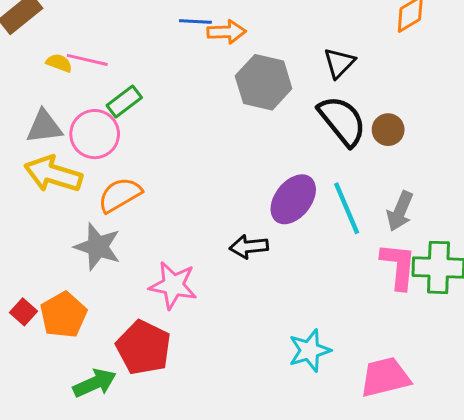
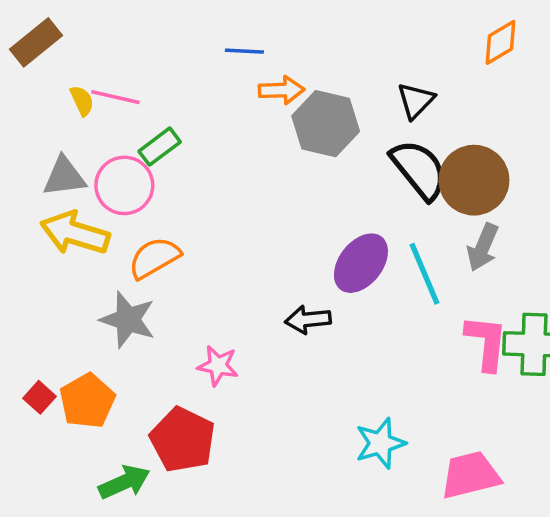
orange arrow: (227, 32) -> (281, 90), moved
yellow semicircle: (59, 63) -> (82, 101), turned 45
brown circle: (388, 130) -> (474, 180), size x1.8
gray arrow: (400, 211) -> (483, 247), moved
pink star: (173, 285) -> (218, 366), size x0.7

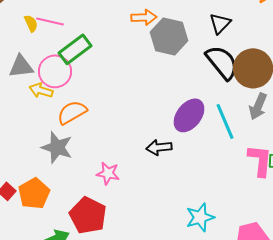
green rectangle: (160, 147) -> (75, 49), size x1.4
yellow arrow: (75, 233) -> (41, 90), moved, size x0.6

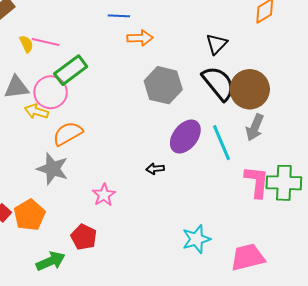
gray hexagon: (169, 36) -> (163, 85), moved
black arrow: (159, 147) -> (155, 169), size x0.7
pink star: (108, 173) -> (104, 195), turned 30
red pentagon: (88, 215) -> (84, 237), size x0.7

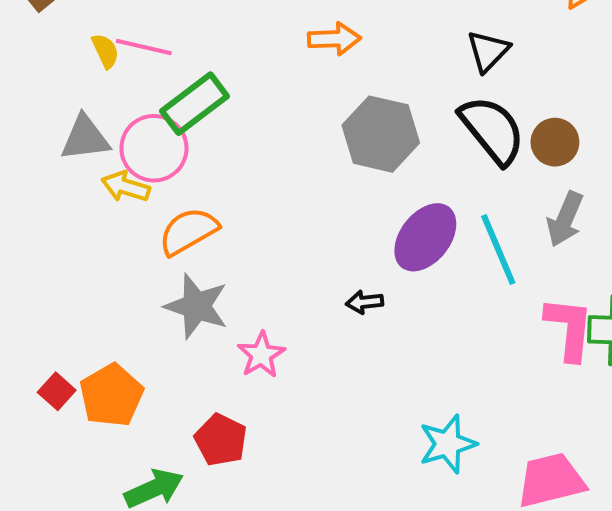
brown circle: (250, 89) -> (555, 142), size x0.6
gray star: (53, 169) -> (196, 306), moved

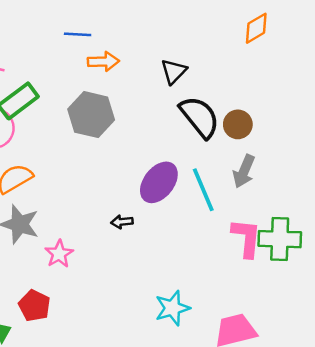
black triangle: (488, 51) -> (174, 71), moved
gray hexagon: (381, 134) -> (91, 115), moved

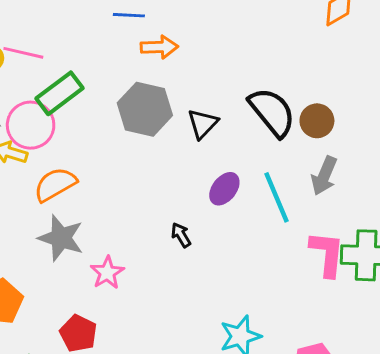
black triangle: (174, 71) -> (203, 124), moved
purple ellipse: (159, 182) -> (224, 189), size x0.7
black arrow: (122, 222) -> (181, 235), turned 65

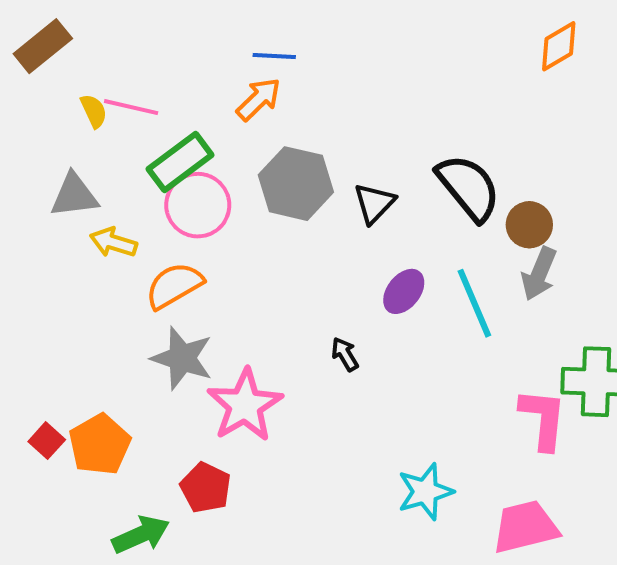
orange arrow: (159, 47) -> (259, 99), moved, turned -42
brown circle: (317, 121) -> (529, 225), moved
pink circle: (31, 125) -> (198, 205), moved
pink L-shape: (327, 254) -> (543, 419), moved
pink star: (107, 273) -> (245, 405), size x1.6

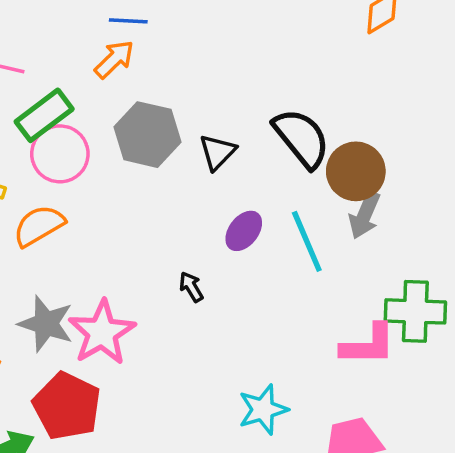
brown circle: (529, 225) -> (356, 171), size x1.4
gray star: (182, 358) -> (46, 324), moved
pink L-shape: (543, 419) -> (368, 345), turned 84
red pentagon: (206, 488) -> (67, 406), size x1.5

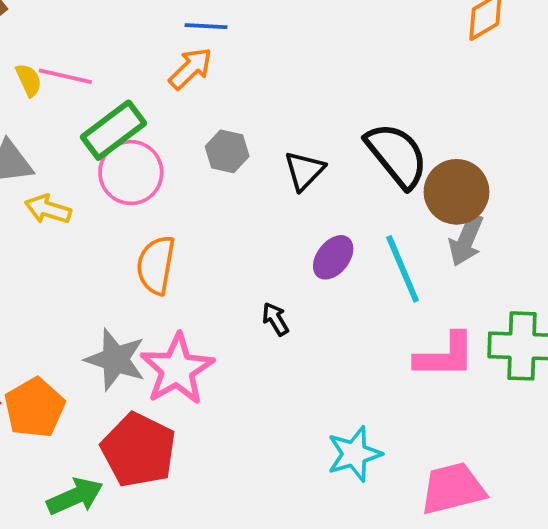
gray hexagon: (147, 135) -> (227, 151), size x0.6
orange semicircle: (39, 226) -> (156, 265), moved, turned -50
pink L-shape: (368, 345) -> (445, 356), moved

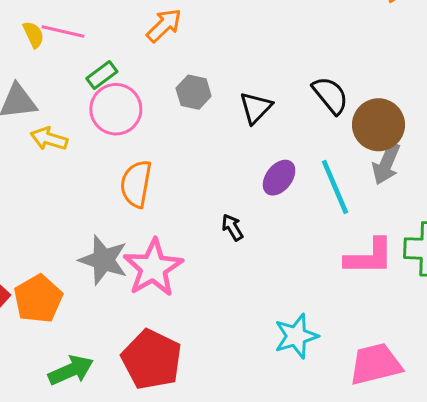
green rectangle: (114, 130) -> (102, 75), size x0.6
black semicircle: (397, 155) -> (330, 95), size x0.7
red pentagon: (139, 450) -> (152, 359), moved

